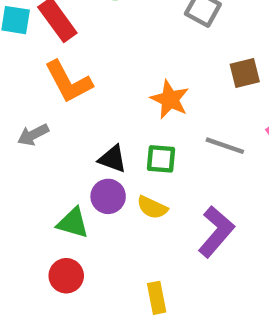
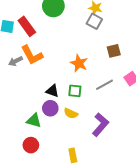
gray arrow: (33, 135) -> (16, 61), moved
gray line: (225, 146) -> (105, 85), turned -48

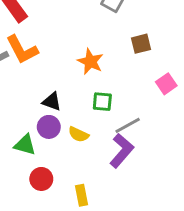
gray line: (105, 85) -> (128, 125), moved
green square: (75, 91) -> (102, 102), moved
red circle: (31, 145) -> (41, 179), moved

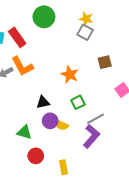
black triangle: (52, 102) -> (43, 102), turned -32
green square: (102, 102) -> (78, 102), turned -32
purple circle: (49, 127) -> (50, 121), moved

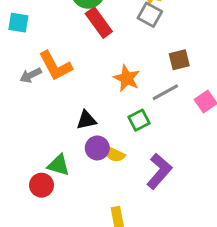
red rectangle: (17, 37) -> (99, 23), moved
gray line: (95, 119) -> (165, 92), moved
red circle: (36, 156) -> (42, 185), moved

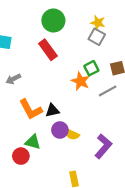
red rectangle: (99, 23) -> (48, 50), moved
orange L-shape: (55, 66) -> (31, 109), moved
green square: (139, 120) -> (91, 68), moved

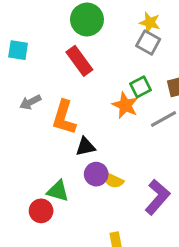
orange L-shape: (31, 109) -> (64, 117), moved, turned 45

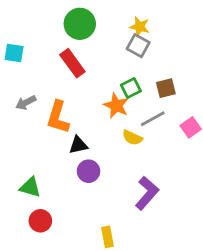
yellow semicircle: (113, 180) -> (132, 138), moved
green triangle: (58, 191) -> (30, 187), moved
red circle: (41, 211) -> (40, 221), moved

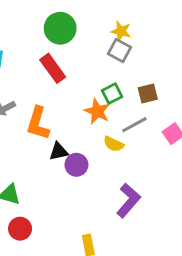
purple circle: (89, 171) -> (76, 165), moved

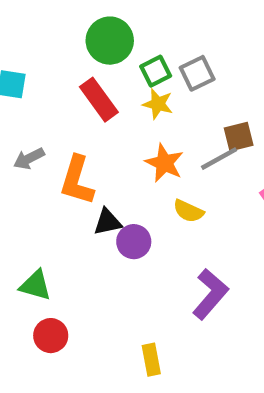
yellow star: (121, 31) -> (158, 104), moved
gray square: (120, 50) -> (197, 73), turned 35
green square: (112, 94) -> (156, 71), moved
gray line: (134, 125) -> (219, 159), moved

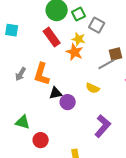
green square: (156, 71) -> (79, 14), moved
gray square: (197, 73) -> (97, 25), turned -35
gray arrow: (29, 159) -> (21, 74), moved, turned -32
orange star: (164, 163) -> (75, 52), moved
red circle: (51, 336) -> (41, 140), moved

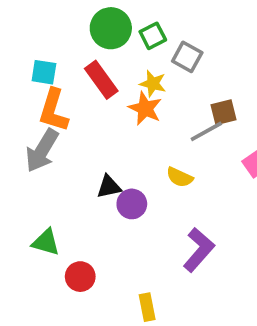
cyan square: (12, 30) -> (44, 72), moved
gray arrow: (21, 74) -> (42, 150), size x1.6
orange L-shape: (42, 74) -> (53, 110), moved

